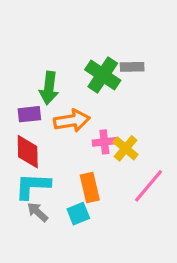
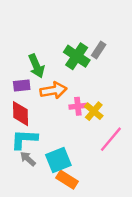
gray rectangle: (132, 67) -> (99, 50), turned -56
green arrow: (49, 88) -> (36, 66), turned -30
orange rectangle: (90, 188) -> (67, 180), moved, turned -45
cyan square: (78, 214) -> (58, 160), size x1.5

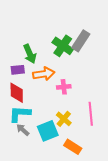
gray rectangle: (99, 50) -> (81, 41), size x1.5
yellow cross: (94, 111) -> (64, 119), moved
pink line: (111, 139) -> (91, 114), turned -45
orange rectangle: (67, 180) -> (73, 147), moved

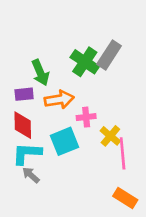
yellow cross: (64, 119) -> (110, 136), moved
cyan square: (48, 131) -> (65, 141), moved
orange rectangle: (73, 147) -> (125, 198), moved

